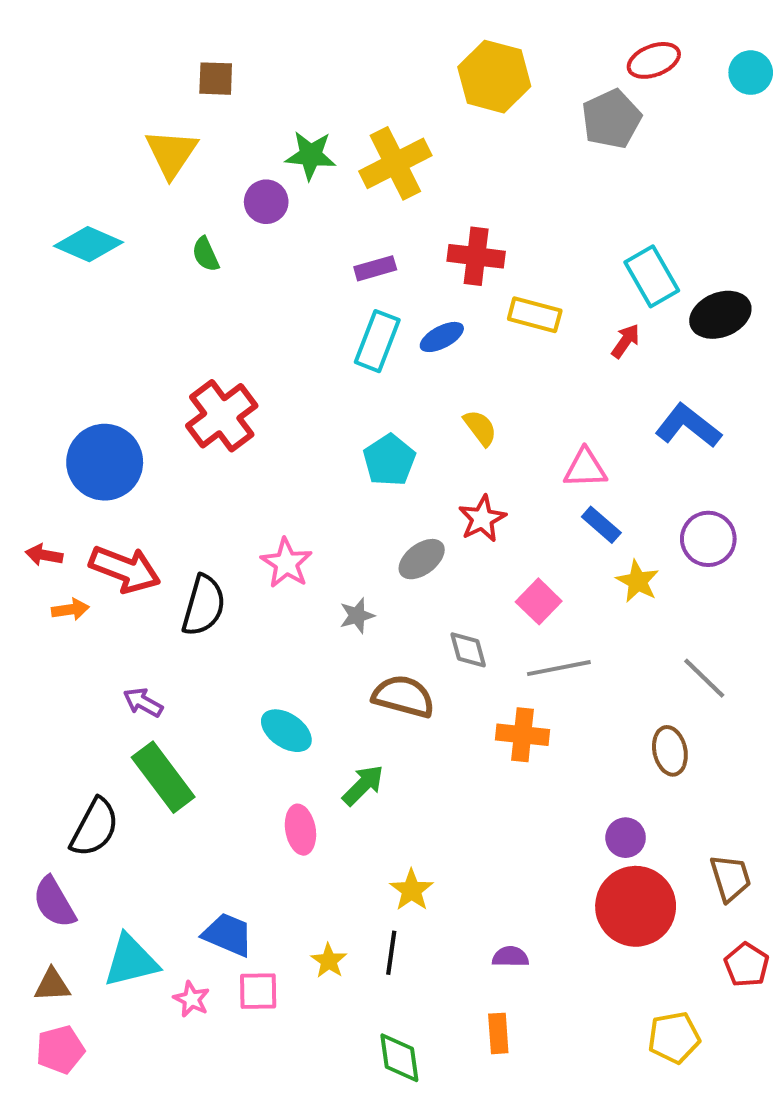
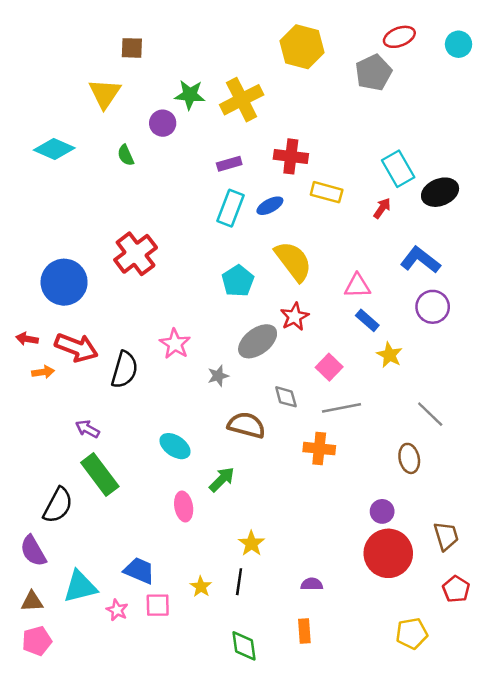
yellow semicircle: (480, 428) -> (293, 261), size x1.8
purple circle: (708, 539) -> (433, 307), moved
gray ellipse: (422, 559) -> (258, 341), size x1.4

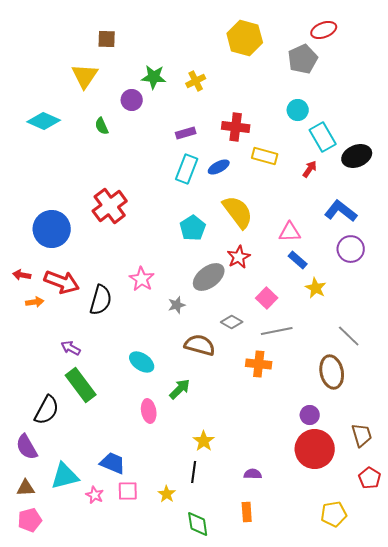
cyan circle: (459, 44) -> (298, 110), moved
yellow cross: (242, 100) -> (196, 81), size x0.6
gray diamond: (286, 397) -> (232, 322), turned -45
brown ellipse: (409, 458) -> (332, 372), size x1.4
yellow star: (201, 587) -> (167, 494), moved

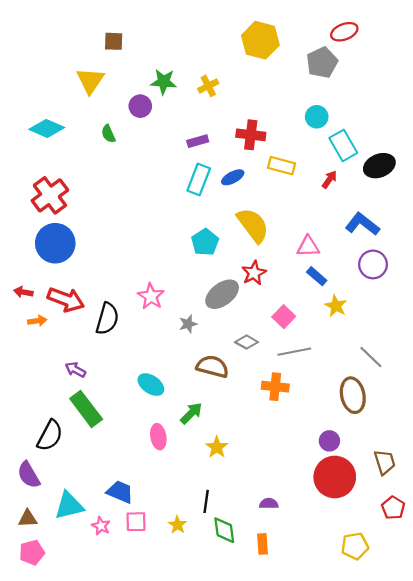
red cross: (110, 206) -> (50, 195), moved
yellow star: (204, 441) -> (217, 447), moved
green diamond: (198, 524) -> (224, 530), moved

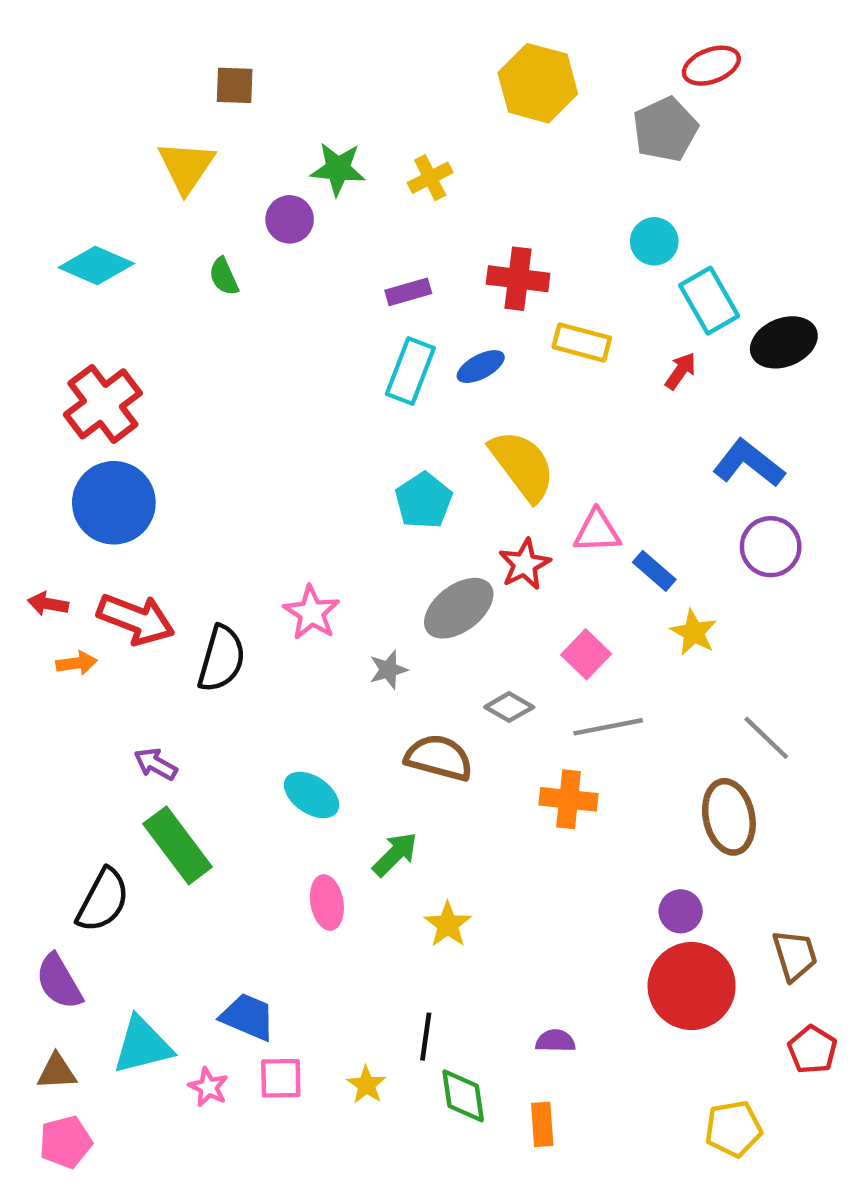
pink triangle: (308, 246) -> (597, 531), moved

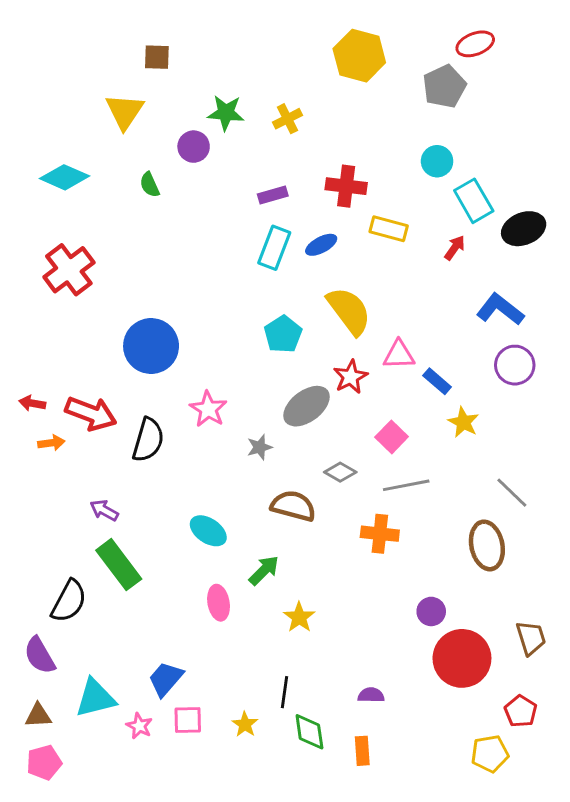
blue circle: (114, 503) -> (151, 346), moved
purple circle: (681, 911) -> (431, 611), moved
blue trapezoid: (248, 1017) -> (166, 679), turned -72
red pentagon: (812, 1050) -> (521, 711), moved

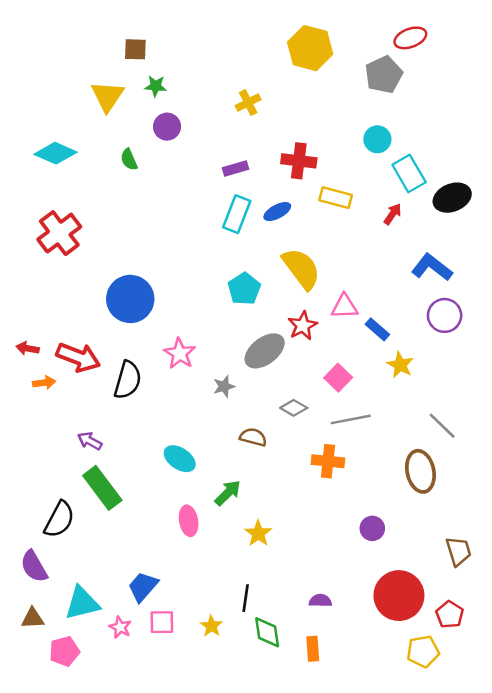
green star: (226, 113) -> (156, 86), moved, size x0.7
brown semicircle: (293, 506) -> (253, 437), size x0.7
red circle: (462, 658) -> (399, 596), moved
pink pentagon: (44, 763) -> (64, 651), moved

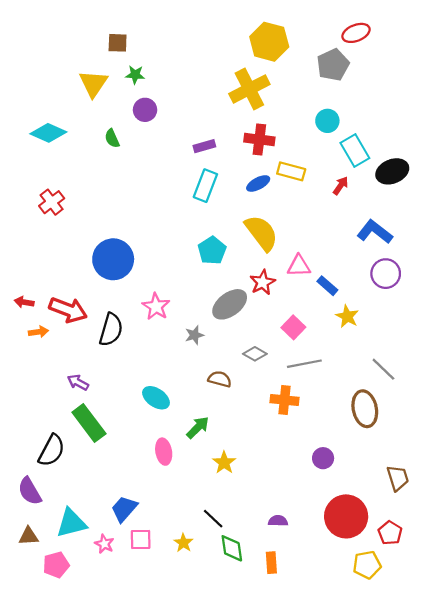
yellow cross: (248, 103) -> (249, 89), moved, size x1.8
blue ellipse: (277, 212) -> (258, 183), moved
red cross: (59, 233) -> (52, 202), size x0.7
black line: (246, 598) -> (213, 519), turned -55

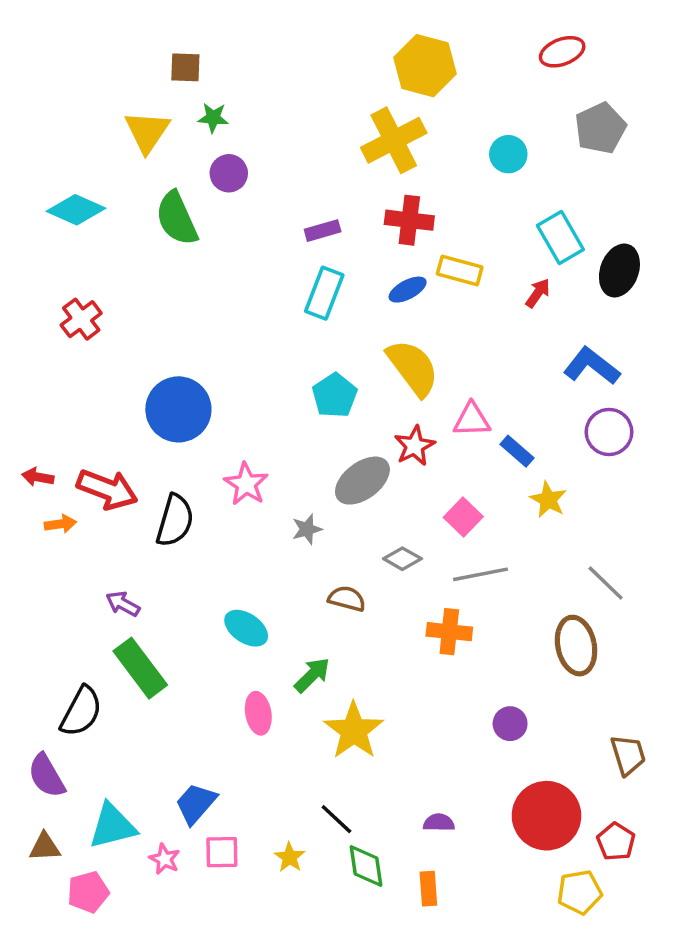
gray pentagon: (333, 65) -> (600, 128), moved
cyan circle: (327, 121) -> (508, 154), moved
green semicircle: (112, 138) -> (177, 218), size x1.8
black ellipse: (392, 171) -> (619, 270), turned -48
yellow star: (224, 463) -> (354, 731), size x1.6

